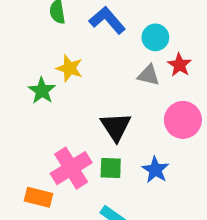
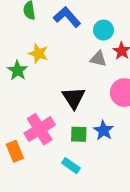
green square: (111, 168) -> (79, 134), moved
orange rectangle: (38, 197) -> (15, 151), turned 54

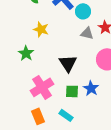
cyan circle: (104, 30) -> (83, 11), moved
green star: (18, 70) -> (26, 53), moved
orange rectangle: (15, 151) -> (38, 116), moved

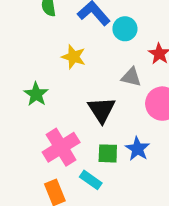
yellow star: (41, 29) -> (74, 57), moved
gray triangle: (87, 33) -> (131, 77), moved
cyan rectangle: (66, 115) -> (91, 180), moved

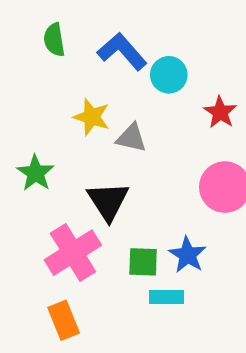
gray triangle: (131, 77) -> (131, 138), moved
black triangle: (102, 110) -> (108, 201), moved
cyan rectangle: (91, 180) -> (166, 297), moved, turned -35

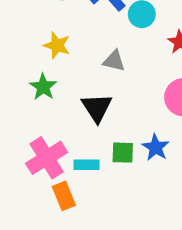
yellow star: (92, 117) -> (57, 45), moved
pink cross: (73, 253) -> (47, 158), moved
cyan rectangle: (166, 297) -> (86, 165), moved

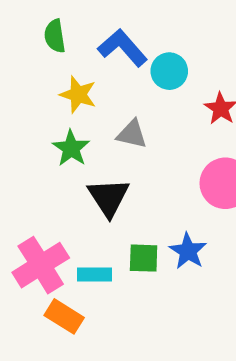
yellow star: (57, 45) -> (78, 94), moved
green star: (43, 87) -> (71, 148), moved
orange rectangle: (64, 196) -> (64, 316), turned -36

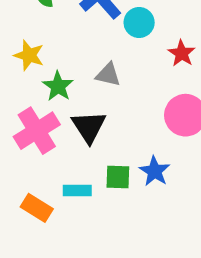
yellow star: (78, 94) -> (29, 55), moved
pink cross: (41, 265) -> (37, 131), moved
orange rectangle: (64, 316) -> (37, 208), moved

